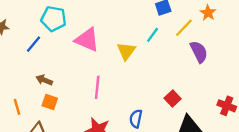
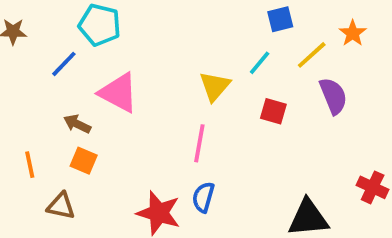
pink triangle: (87, 40) -> (119, 93), moved
pink line: (97, 87) -> (199, 143), moved
red square: (173, 99) -> (273, 111), moved, turned -35
blue semicircle: (136, 119) -> (203, 197), moved

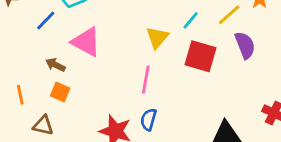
red square: (273, 111) -> (201, 56), size x1.6

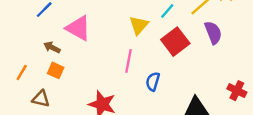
red square: (201, 56) -> (175, 42), turned 36
orange line: (20, 95) -> (22, 72), turned 42
blue semicircle: (148, 120) -> (153, 81), moved

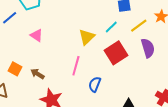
pink triangle: (78, 28) -> (37, 35), size x0.6
brown arrow: (52, 47) -> (38, 74), moved

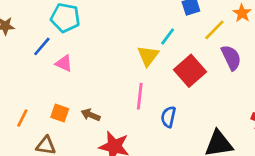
cyan line: (111, 27) -> (168, 36), moved
pink triangle: (37, 35) -> (64, 63), moved

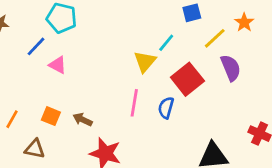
blue semicircle: (168, 117) -> (166, 108), moved

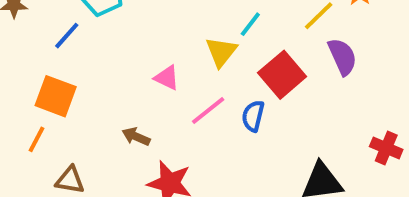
pink triangle: (58, 65) -> (167, 78), moved
pink line: (134, 103) -> (208, 111), turned 44
orange square: (51, 116) -> (56, 96), moved, size x1.5

